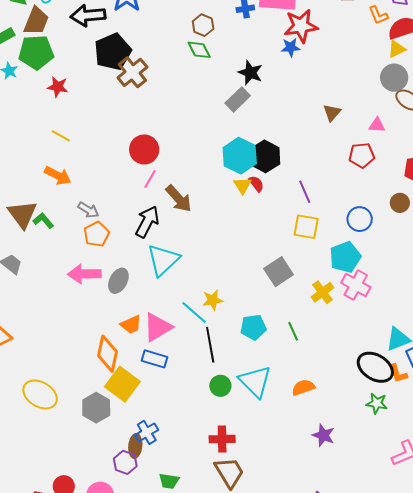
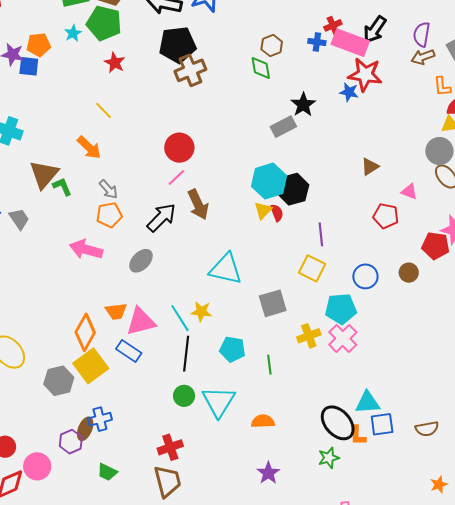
cyan triangle: (163, 260) -> (226, 269), moved, turned 39
gray ellipse: (118, 281) -> (141, 261), moved
green star: (377, 403) -> (329, 458), turned 30
red cross: (222, 439) -> (170, 447), turned -35

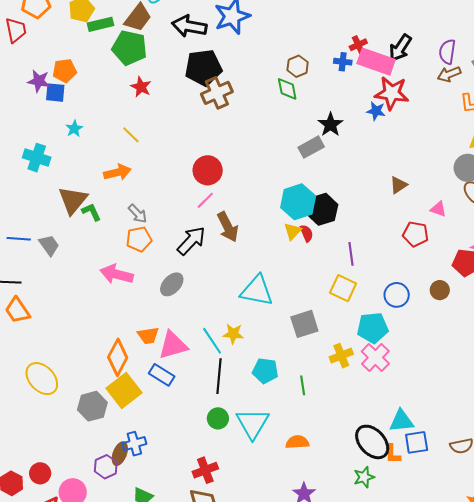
cyan star: (73, 33) -> (74, 129), moved
orange arrow: (89, 148) -> (117, 172), turned -56

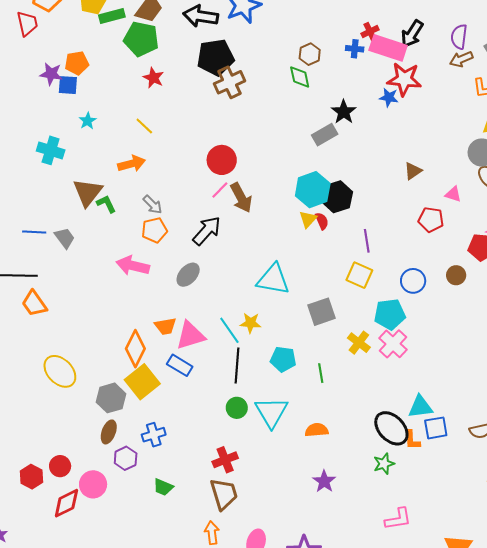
brown arrow: (228, 227) -> (241, 198), moved
yellow cross: (341, 356) -> (359, 343), turned -30
brown ellipse: (120, 454) -> (109, 432), moved

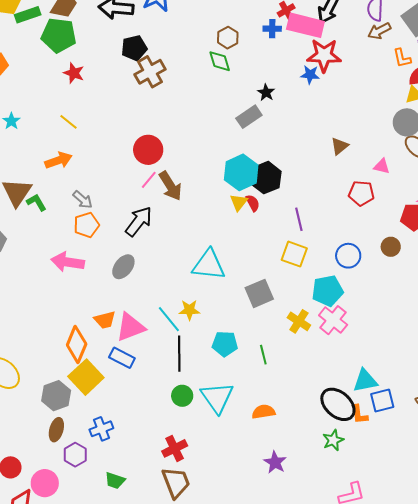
black pentagon: (216, 57) -> (134, 48), size x0.7
black star: (344, 112) -> (266, 92), size x0.7

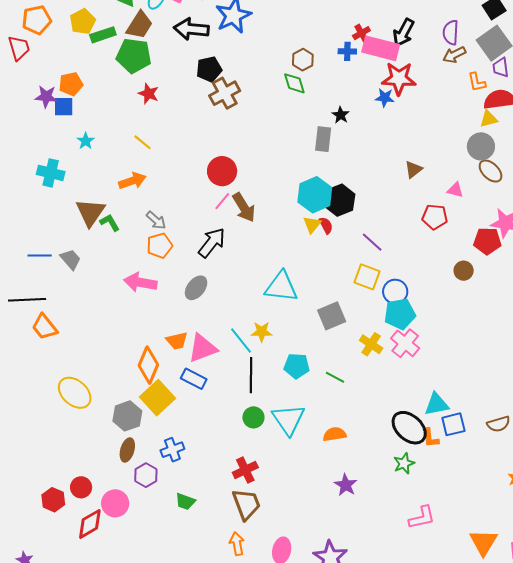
gray rectangle: (249, 117) -> (323, 139), turned -50
purple line: (299, 219) -> (372, 242), turned -35
blue circle: (348, 256) -> (395, 292), moved
green line: (263, 355) -> (335, 377), turned -48

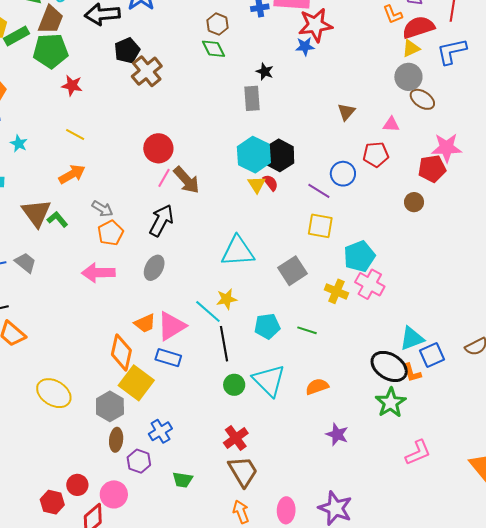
blue circle: (395, 292) -> (343, 174), moved
green star: (404, 463) -> (391, 403), size x1.4

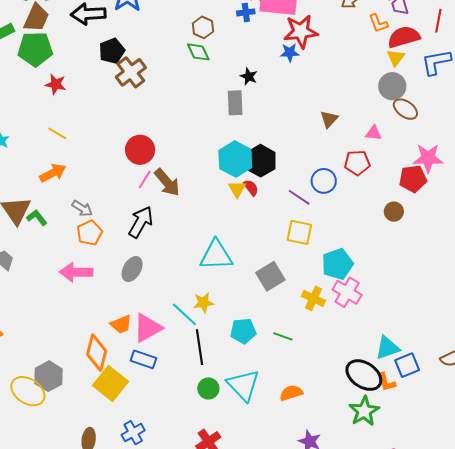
yellow triangle: (411, 48) -> (396, 58), turned -30
gray hexagon: (110, 406) -> (49, 376), moved

